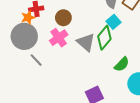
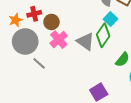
orange star: (28, 18) -> (15, 20), moved
brown circle: (63, 18) -> (51, 22), moved

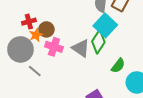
cyan square: (110, 19) -> (105, 25), size x1.6
orange star: (15, 20) -> (36, 35), moved
pink cross: (59, 40) -> (54, 47), turned -30

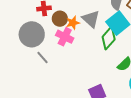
orange star: (36, 35) -> (73, 23), moved
gray triangle: (81, 48) -> (91, 19), moved

